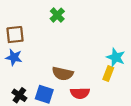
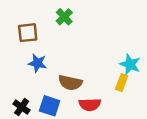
brown square: (15, 35) -> (28, 33), moved
blue star: (14, 57) -> (37, 63), moved

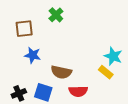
yellow rectangle: (122, 83) -> (106, 72), turned -72
black cross: (22, 107) -> (19, 93), turned 32

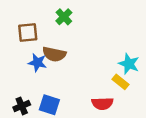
brown semicircle: (61, 72) -> (54, 54), moved
red semicircle: (78, 91) -> (102, 104), moved

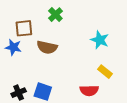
blue star: (37, 63) -> (13, 47), moved
cyan star: (129, 64) -> (100, 40), moved

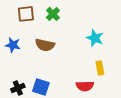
brown square: (24, 28) -> (26, 14), moved
yellow rectangle: (105, 72) -> (100, 68), turned 40

